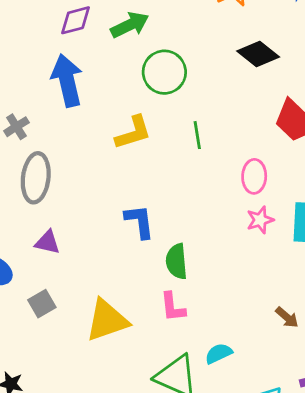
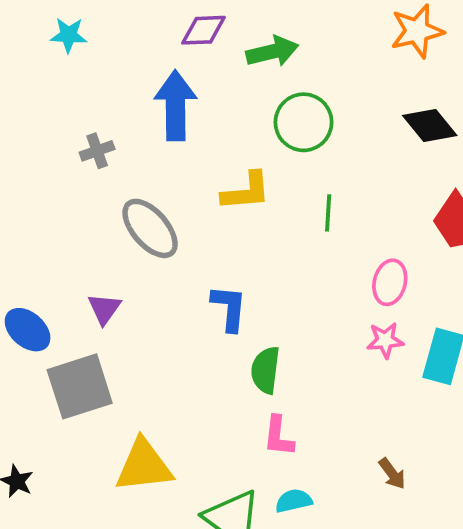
gray ellipse: (36, 178) -> (150, 228), moved, turned -60
purple triangle: (47, 242) -> (104, 309), turned 40
gray square: (42, 304) -> (80, 386), size x1.8
pink L-shape: (173, 307) -> (279, 436), moved
yellow triangle: (107, 320) -> (144, 466), moved

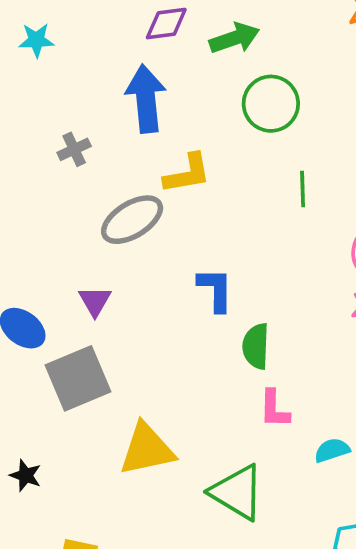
yellow L-shape: (246, 191) -> (187, 174), moved
gray ellipse: (150, 228) -> (132, 220), turned -76
cyan semicircle: (294, 501) -> (332, 450), moved

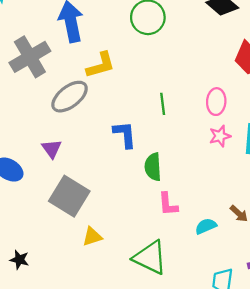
gray cross: (74, 149) -> (30, 57), size x2.0
green line: (303, 189) -> (163, 104), moved
gray square: (78, 378) -> (69, 196), moved, turned -30
yellow triangle: (147, 449) -> (92, 236), size x0.6

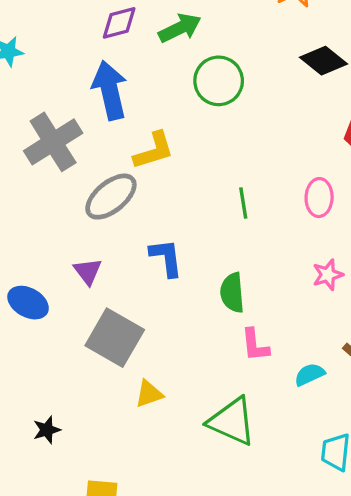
blue L-shape: (125, 135) -> (166, 258), moved
pink star: (220, 136) -> (328, 275), moved
black star: (19, 260) -> (47, 430), turned -30

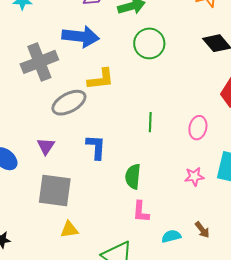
blue arrow: (110, 90) -> (81, 37), turned 99
gray square: (115, 338) -> (55, 191), turned -33

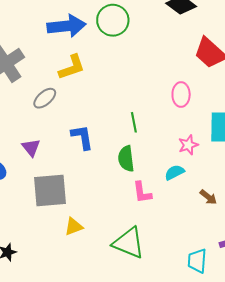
blue arrow: (81, 37) -> (66, 26), moved
gray ellipse: (69, 103) -> (45, 98), size x0.7
green line: (150, 122) -> (134, 122), moved
cyan semicircle: (171, 236) -> (174, 172), moved

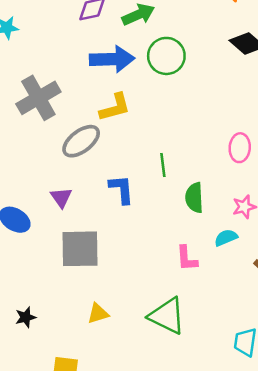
gray ellipse: (45, 98) -> (81, 141), size x1.4
green line: (134, 122) -> (163, 165), moved
green semicircle: (126, 159) -> (194, 198), moved
yellow triangle: (74, 227) -> (98, 313), moved

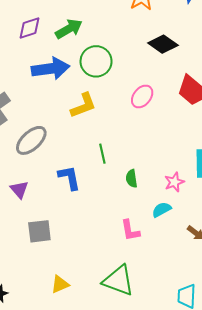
yellow L-shape: (115, 107) -> (83, 105), moved
pink ellipse: (240, 148) -> (142, 96), moved, turned 40
green semicircle: (194, 198) -> (132, 179), size x0.7
gray square: (80, 249) -> (39, 231), size x0.7

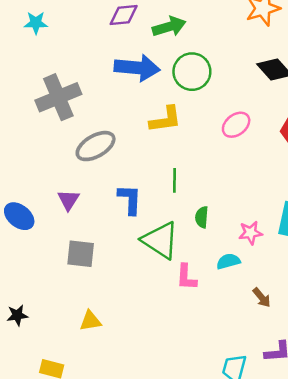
green triangle: (118, 281) -> (160, 240), moved

